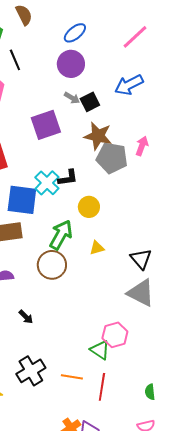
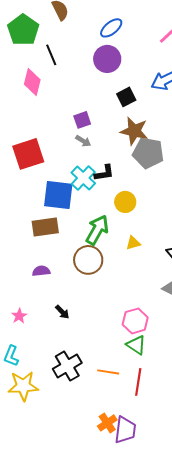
gray arrow: (72, 98) -> (83, 141), moved
purple square: (46, 125) -> (82, 120), size x0.6
pink hexagon: (115, 335) -> (135, 321), moved

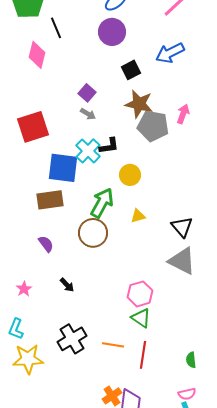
purple square: (82, 120) -> (87, 93), turned -30
purple semicircle: (41, 271) -> (46, 244), turned 60

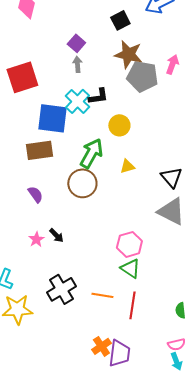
gray arrow: (88, 114) -> (77, 64), turned -126
pink star: (24, 289) -> (36, 239), moved

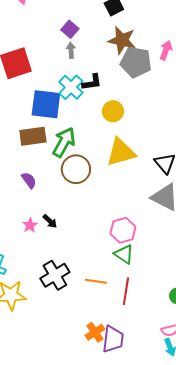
green arrow: (91, 153) -> (64, 142), moved
yellow triangle: (127, 166) -> (121, 152), size x2.0

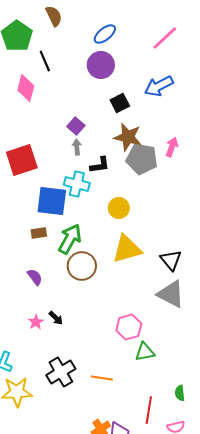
black L-shape: (92, 82) -> (100, 165), moved
cyan cross: (71, 87) -> (77, 184), turned -30
brown rectangle: (33, 136) -> (39, 233), size x0.6
green triangle: (124, 254) -> (145, 352), moved, turned -45
red line: (126, 291) -> (149, 410), moved

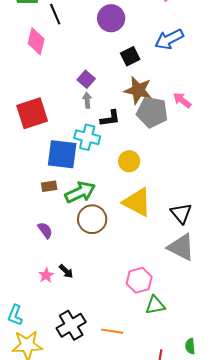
pink arrow: (172, 147) -> (182, 100), turned -72
green arrow: (70, 239) -> (80, 192), turned 36
yellow triangle: (127, 249) -> (137, 202), turned 44

